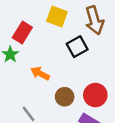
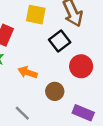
red circle: (95, 95) -> (81, 66), moved

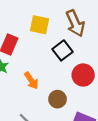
orange arrow: (28, 72) -> (31, 81), turned -144

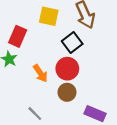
red circle: (83, 75) -> (67, 69), moved

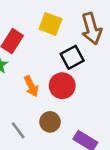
brown circle: (67, 92) -> (50, 122), moved

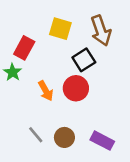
brown circle: (50, 122) -> (64, 137), moved

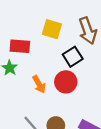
red rectangle: (24, 48) -> (20, 46), turned 66

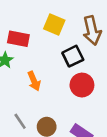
red circle: (66, 82) -> (82, 85), moved

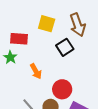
red circle: (82, 85) -> (62, 89), moved

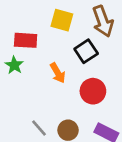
orange arrow: (36, 71) -> (58, 73), moved
red circle: (62, 89) -> (93, 91), moved

